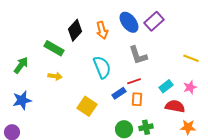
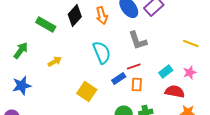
green rectangle: (54, 48) -> (46, 24), moved
yellow arrow: (55, 76) -> (55, 62), turned -40

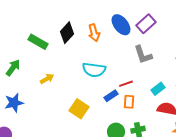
gray L-shape: (138, 40) -> (143, 55), moved
cyan semicircle: (102, 52) -> (94, 70), turned 120

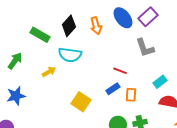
cyan semicircle: (94, 70) -> (70, 55), moved
red line: (126, 84) -> (120, 71), moved, turned 40

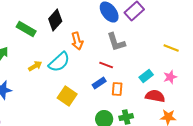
orange arrow: (96, 26) -> (77, 41), moved
gray L-shape: (145, 48) -> (116, 42), moved
cyan semicircle: (70, 55) -> (59, 62), moved, turned -50

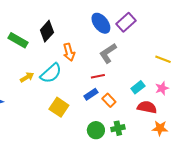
gray L-shape: (116, 42) -> (108, 53), turned 75
red line: (106, 65) -> (98, 76), turned -32
orange rectangle: (117, 89) -> (109, 100), turned -48

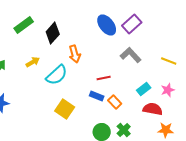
green rectangle: (18, 40) -> (24, 25), moved, turned -66
gray L-shape: (108, 53) -> (131, 55), moved, turned 80
yellow arrow: (27, 77) -> (33, 62), moved
blue rectangle: (91, 94) -> (97, 96), turned 56
green cross: (118, 128) -> (124, 130), turned -32

